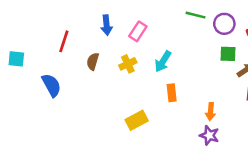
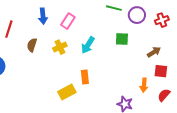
green square: (228, 54) -> (122, 39), moved
orange rectangle: (172, 93) -> (85, 77), moved
orange arrow: (211, 112) -> (144, 85), moved

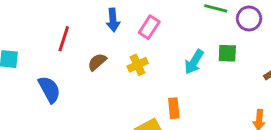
brown semicircle: (32, 45) -> (97, 62), turned 32
cyan arrow: (88, 45) -> (194, 62), moved

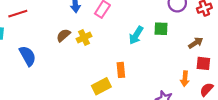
red line: (64, 39) -> (18, 14), moved, turned 54
yellow cross: (138, 65) -> (84, 37), moved

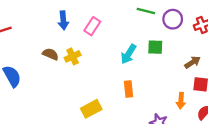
brown semicircle: (63, 35) -> (50, 54), turned 64
orange rectangle: (121, 70) -> (128, 89), moved

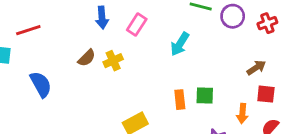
green square: (155, 47) -> (205, 95), moved
brown semicircle: (50, 54) -> (87, 58), turned 112
cyan arrow: (128, 54) -> (180, 44), moved

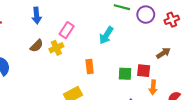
blue arrow: (102, 18) -> (37, 16), moved
pink rectangle: (137, 25) -> (67, 30), moved
red square: (266, 94) -> (144, 71), moved
orange rectangle: (180, 100) -> (90, 67), moved

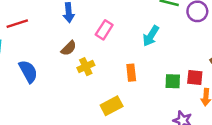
yellow cross: (56, 48) -> (86, 67), moved

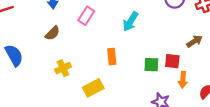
yellow cross: (86, 67) -> (63, 68), moved

